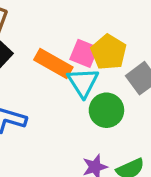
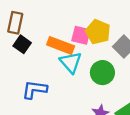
cyan triangle: (83, 82) -> (71, 62), moved

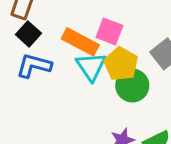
yellow pentagon: (98, 32) -> (121, 64), moved
blue L-shape: (35, 90) -> (34, 66), moved

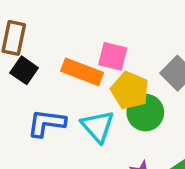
blue L-shape: (34, 66) -> (46, 123), moved
cyan triangle: (91, 66) -> (98, 126), moved

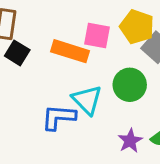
yellow pentagon: (130, 90) -> (137, 27), moved
blue L-shape: (46, 123) -> (59, 117), moved

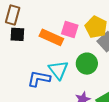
black square: (17, 53) -> (17, 34), turned -35

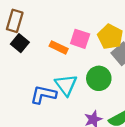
black square: (17, 34) -> (20, 43), turned 35
orange rectangle: (51, 37) -> (59, 47), size x0.7

